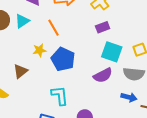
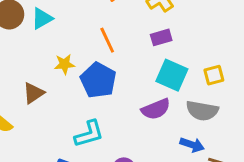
orange line: (53, 28) -> (107, 40), moved
cyan L-shape: (60, 95) -> (89, 134), turned 75

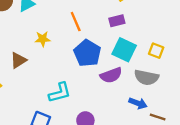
yellow square: (214, 75) -> (156, 51), turned 35
blue pentagon: (98, 80) -> (87, 53), moved

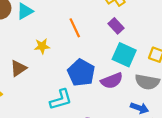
purple rectangle: (117, 21) -> (116, 26), turned 63
blue pentagon: (87, 53) -> (81, 73), moved

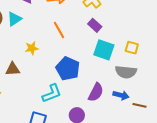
brown triangle: (18, 68) -> (13, 69), turned 35
purple semicircle: (112, 81) -> (96, 92), moved, turned -36

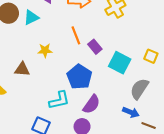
purple rectangle: (95, 25) -> (95, 47), moved
yellow square: (132, 48) -> (151, 56), moved
gray semicircle: (126, 72) -> (139, 89), turned 110
purple semicircle: (96, 92) -> (91, 104), moved

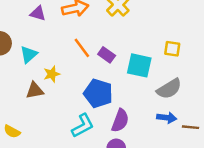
cyan triangle: (31, 17) -> (29, 54), moved
brown triangle: (22, 69) -> (35, 91), moved
gray semicircle: (139, 89) -> (169, 89), turned -140

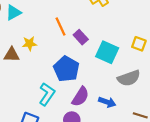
cyan triangle: (29, 54) -> (13, 13), moved
blue arrow: (167, 118) -> (107, 102), moved
cyan L-shape: (83, 126) -> (47, 94), turned -40

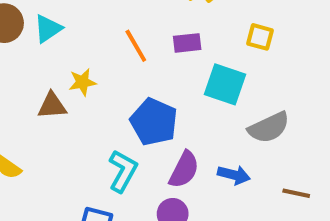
purple rectangle: (81, 37) -> (187, 43), moved, turned -48
yellow square: (139, 44) -> (260, 37), moved

